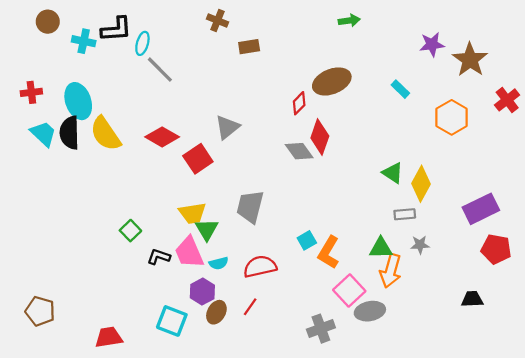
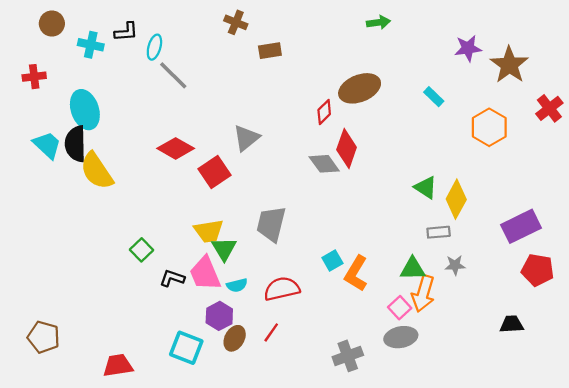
black L-shape: (116, 29) -> (126, 32), size x0.7
red cross: (31, 92) -> (34, 77), moved
yellow semicircle: (105, 134) -> (97, 171), moved
pink square: (349, 290) -> (400, 308), moved, size x0.7

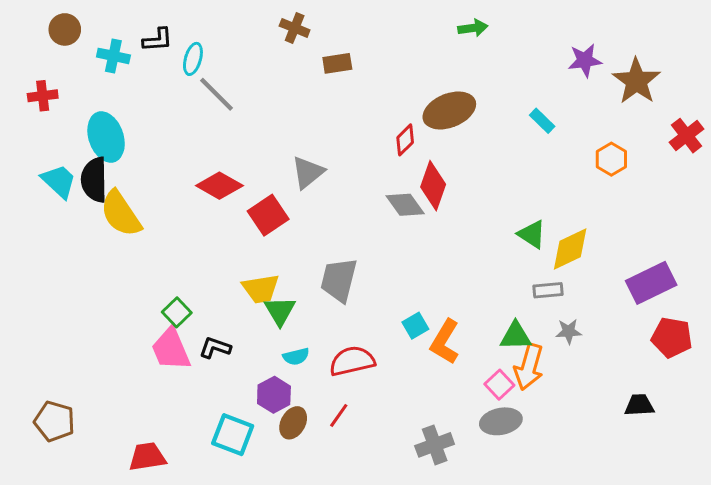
orange hexagon: (489, 127) -> (611, 159), size x0.7
yellow diamond: (456, 199) -> (570, 249), turned 36
pink trapezoid: (205, 273) -> (171, 349), moved

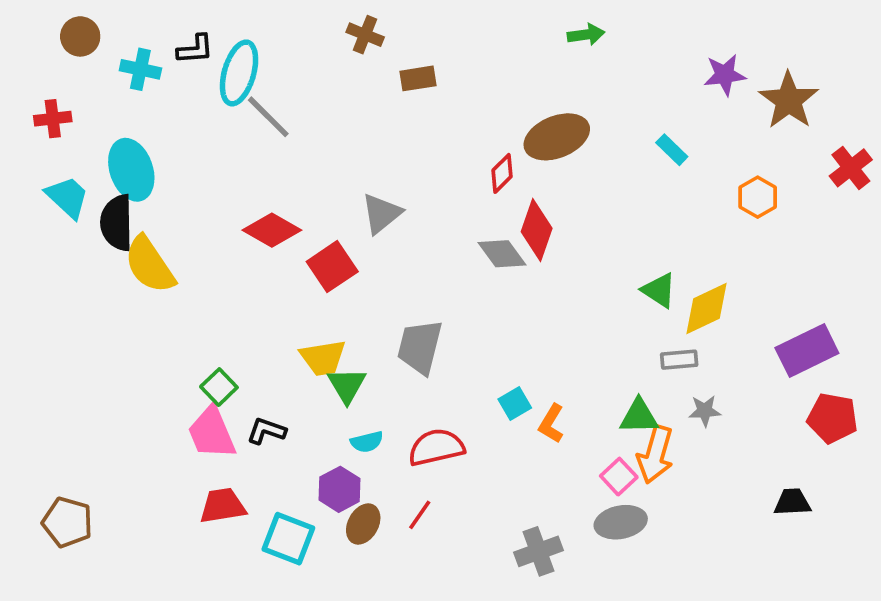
cyan ellipse: (193, 59) -> (239, 73), size x1.6
cyan trapezoid: (59, 181) -> (67, 197), moved
orange L-shape: (445, 342) -> (551, 424), size x0.7
red trapezoid: (147, 457) -> (223, 506), moved

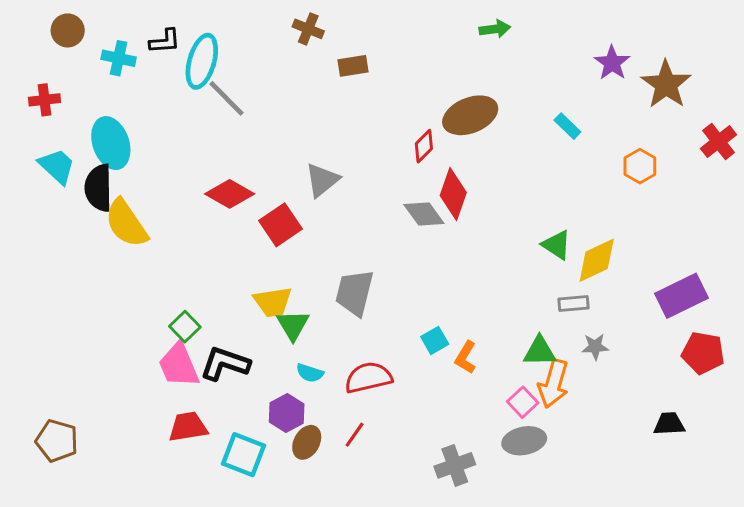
purple star: (725, 75) -> (612, 63), turned -30
black L-shape: (266, 431) -> (225, 364), size x1.5
cyan semicircle: (367, 442) -> (310, 373), turned 32

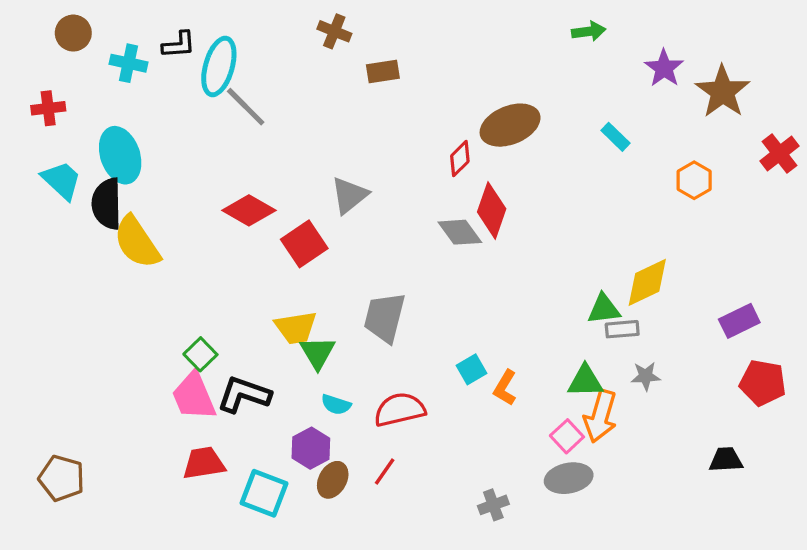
green arrow: (495, 29) -> (589, 31), moved
green triangle: (557, 245) -> (604, 309), moved, turned -40
purple rectangle: (682, 296) -> (739, 321), size x0.7
gray cross: (455, 465) -> (493, 505), size x0.7

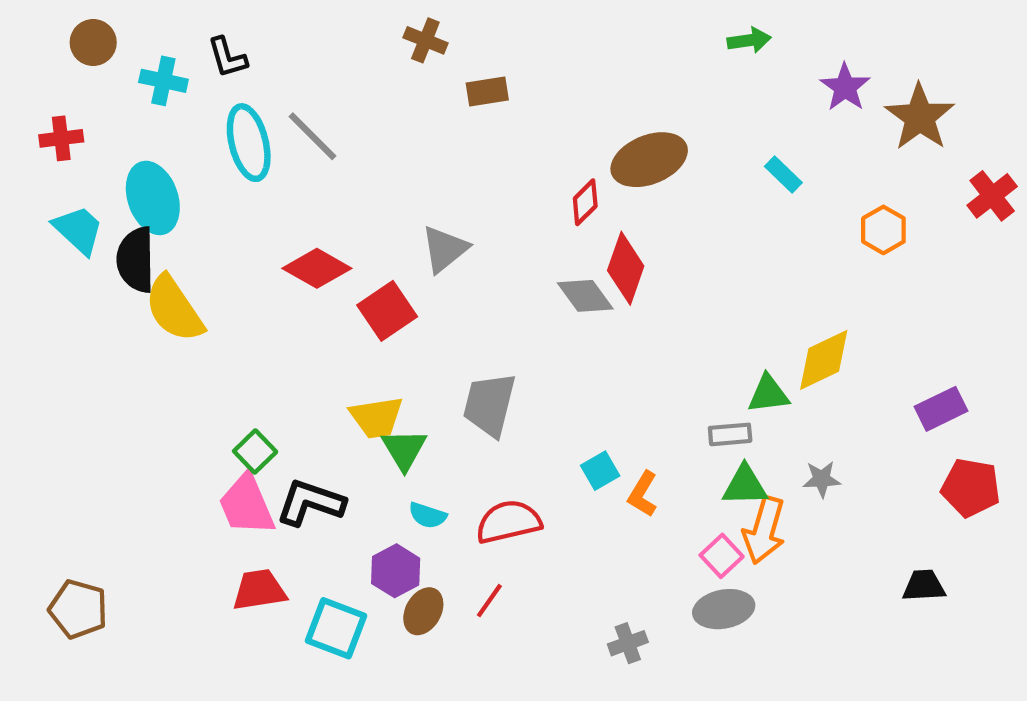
black L-shape: (179, 45) -> (227, 57), turned 78
cyan ellipse: (219, 66) -> (249, 143), moved, turned -30
gray rectangle: (622, 329) -> (730, 434), moved

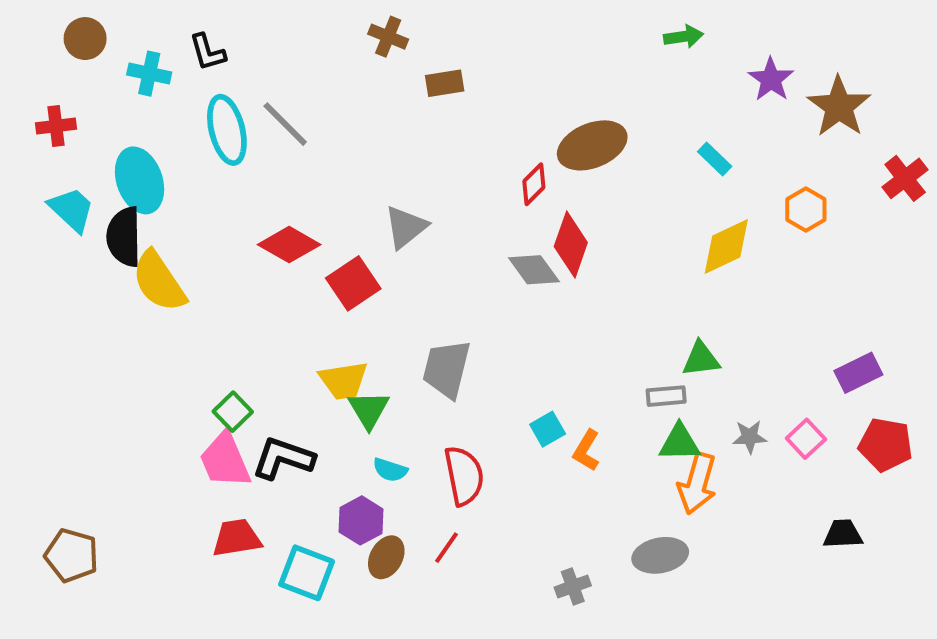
yellow diamond: (824, 360) -> (726, 246), moved
red semicircle: (509, 522) -> (464, 476), turned 92
pink square: (722, 556) -> (806, 439), moved

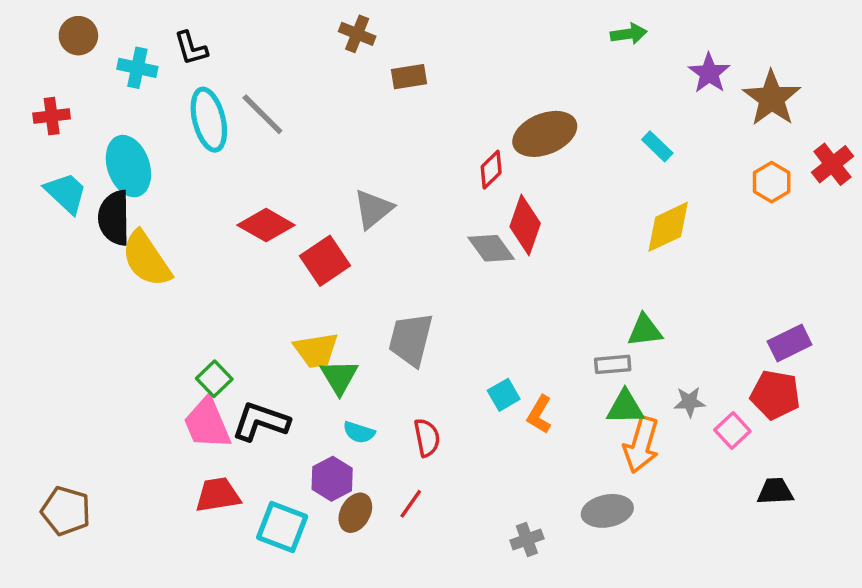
orange hexagon: (806, 210) -> (772, 182), moved
pink square: (806, 439) -> (732, 431), moved
red pentagon: (886, 445) -> (775, 395), moved
red semicircle: (464, 476) -> (427, 438), size x0.7

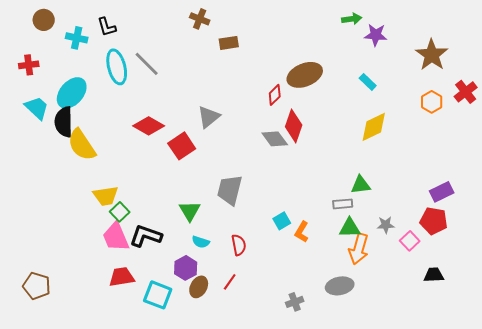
purple star: (709, 73) -> (376, 35), moved, turned -30
cyan ellipse: (128, 166) -> (72, 93), turned 60
yellow trapezoid: (316, 350) -> (106, 196), moved

